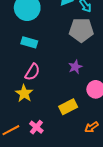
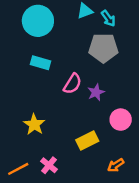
pink semicircle: (32, 72) -> (72, 84), moved

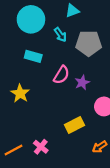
cyan arrow: (108, 18) -> (60, 35), moved
yellow star: (34, 124) -> (20, 93), moved

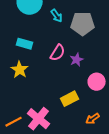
cyan rectangle: (33, 56) -> (25, 44), moved
pink cross: (41, 147) -> (39, 119), size x1.6

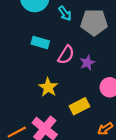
cyan rectangle: (25, 44) -> (40, 42), moved
yellow star: (20, 70) -> (48, 87), moved

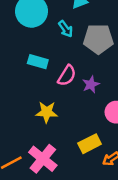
yellow star: (48, 87) -> (47, 112), turned -30
yellow rectangle: (79, 106) -> (90, 144), moved

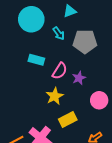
yellow star: (47, 112) -> (55, 96), moved, turned -30
yellow rectangle: (90, 144) -> (68, 120), moved

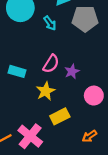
gray pentagon: (85, 42) -> (85, 19), moved
cyan rectangle: (36, 60) -> (17, 71), moved

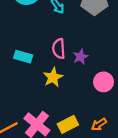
pink semicircle: (51, 64) -> (59, 49), turned 144
yellow rectangle: (60, 116) -> (68, 124), moved

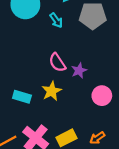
pink semicircle: (59, 49) -> (57, 63), turned -30
cyan rectangle: (23, 57) -> (22, 97), moved

